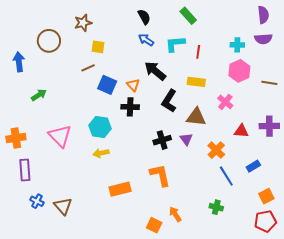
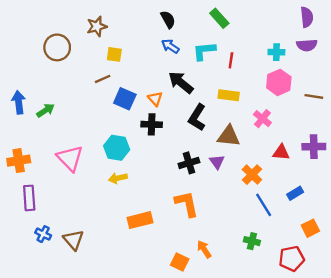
blue arrow: (19, 62) -> (19, 102), moved
red pentagon: (265, 221) -> (292, 259), moved

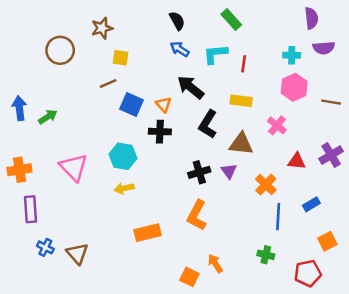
purple semicircle: (307, 17) -> (311, 18), moved
purple cross: (314, 147) -> (331, 155), turned -30
orange L-shape: (187, 204) -> (197, 215), turned -140
blue line: (264, 205) -> (278, 217), turned 35

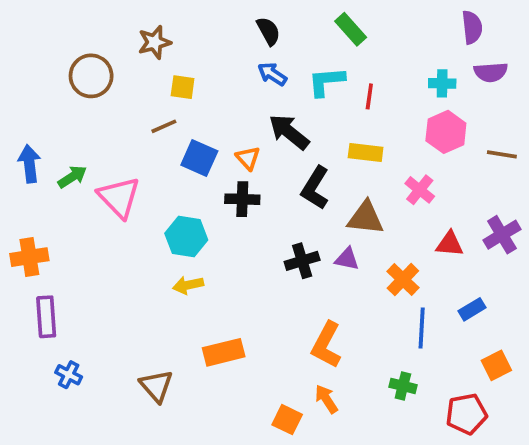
pink triangle: (74, 167) -> (119, 197), moved
purple triangle: (229, 171) -> (347, 259), turned -42
orange L-shape: (197, 215) -> (326, 345), moved
brown triangle: (77, 254) -> (156, 386), moved

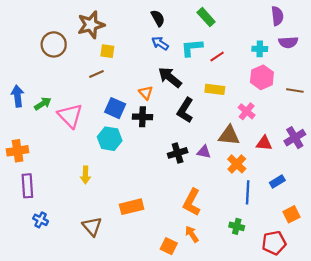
brown star: (155, 42) -> (91, 25), size x1.4
red line: (369, 96) -> (217, 57), turned 48
blue square: (199, 158) -> (115, 108), moved
brown triangle: (366, 218) -> (229, 135), moved
yellow arrow: (188, 285) -> (85, 175), moved, turned -77

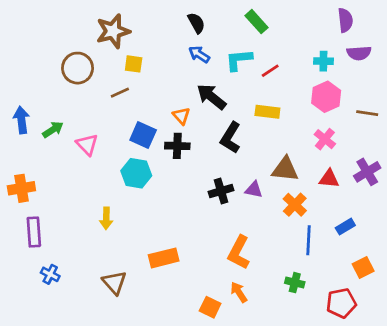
brown circle: (54, 44) -> (78, 68), moved
pink cross: (247, 111) -> (325, 139), moved
pink triangle: (70, 116) -> (87, 145), size x0.7

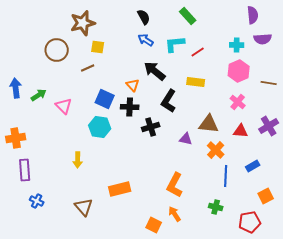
black cross: (221, 191) -> (151, 127), moved

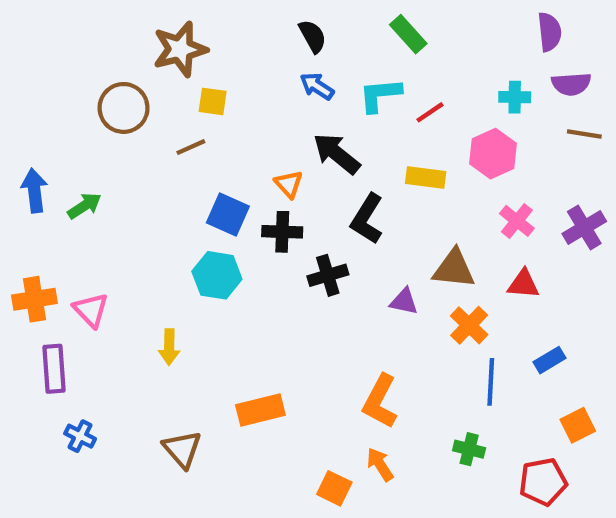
pink hexagon: (239, 71) -> (493, 154), moved
brown line: (269, 83) -> (584, 134), moved
pink triangle: (64, 106) -> (91, 310), moved
purple cross: (269, 126) -> (584, 227), moved

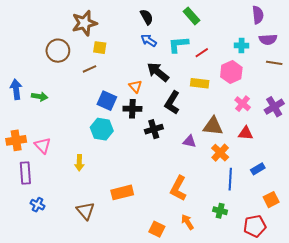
green arrow: (84, 206) -> (40, 97), turned 42
orange arrow: (380, 464) -> (187, 222), moved

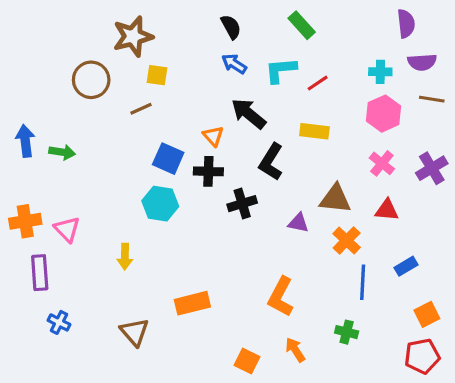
pink hexagon: (231, 72) -> (384, 114), moved
red pentagon: (255, 226) -> (422, 356), moved

